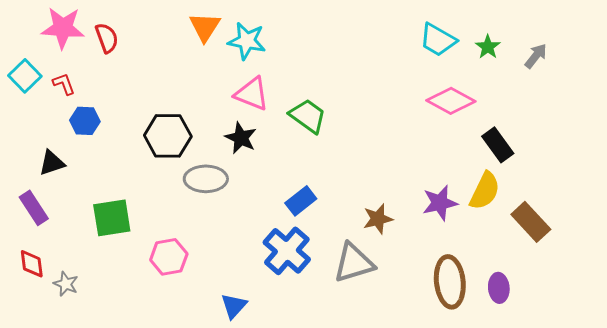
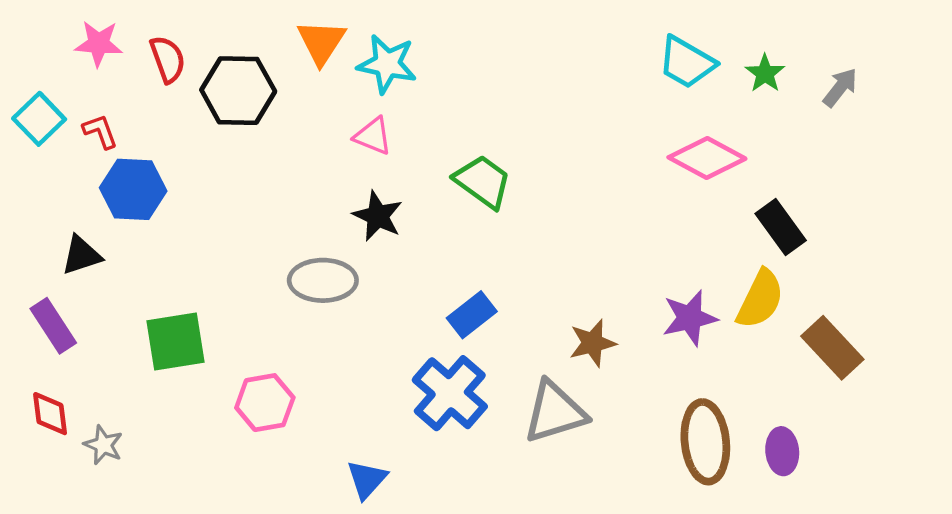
pink star: (63, 28) -> (99, 44), size x0.7
pink triangle: (252, 94) -> (373, 136), moved, size x0.7
blue hexagon: (85, 121) -> (133, 189), size x1.4
black hexagon: (168, 136) -> (238, 91), moved

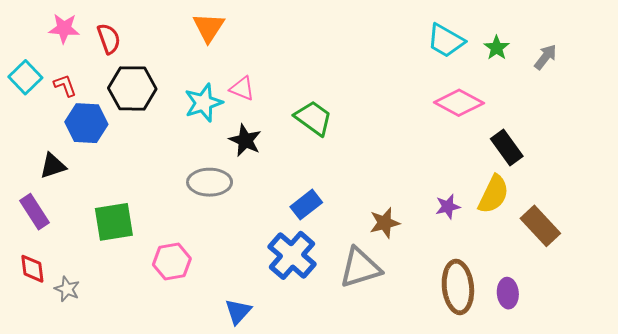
cyan star: (387, 64) -> (203, 103), moved, turned -30
black hexagon: (238, 91) -> (132, 88), moved
purple star: (690, 318) -> (448, 207), size x0.7

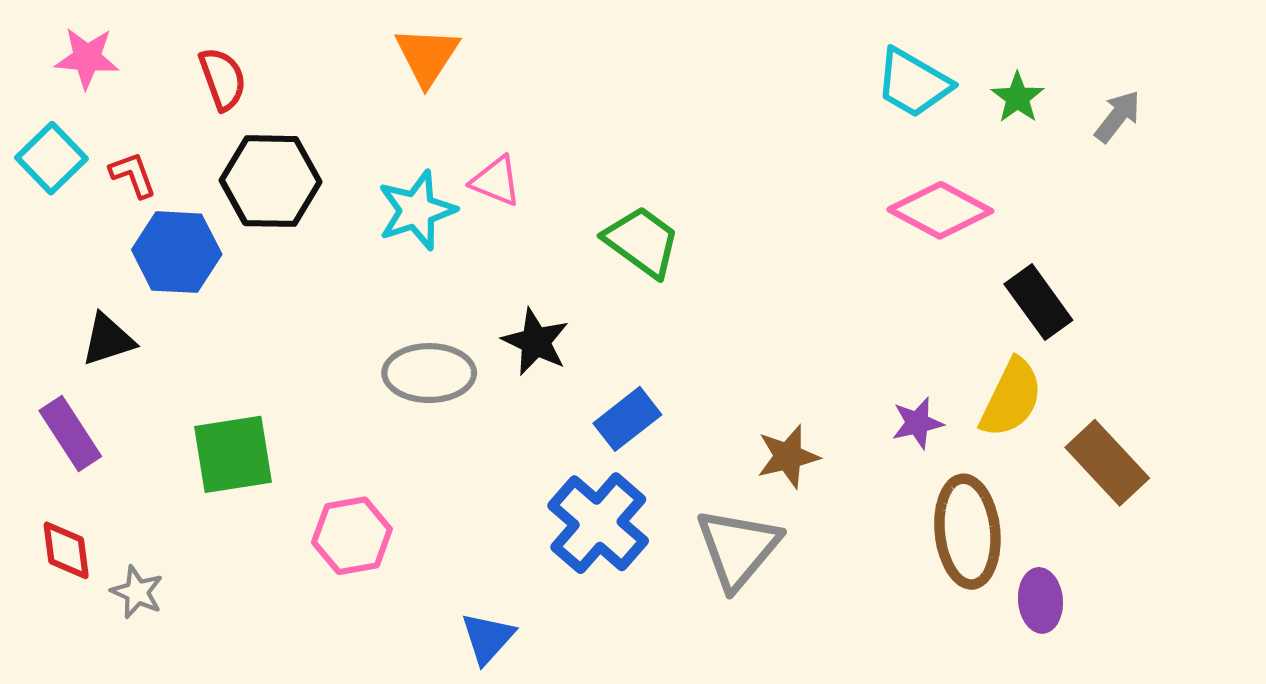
pink star: (64, 28) -> (87, 58), moved
black star: (245, 140) -> (536, 342), moved
gray triangle: (360, 268) -> (738, 548), turned -33
brown ellipse: (458, 287) -> (967, 532), moved

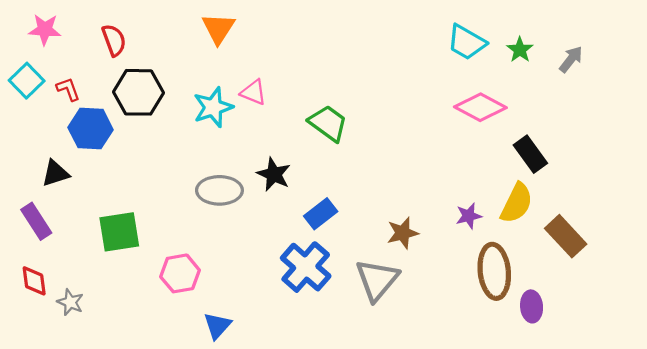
blue triangle: (488, 638) -> (217, 326), moved

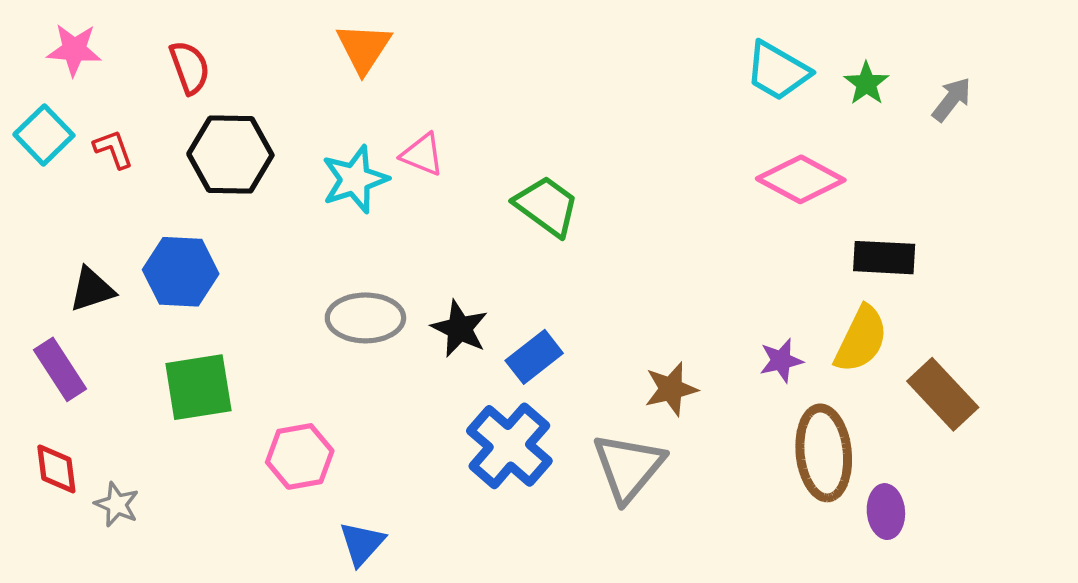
blue hexagon: (91, 129) -> (181, 272), moved
black rectangle: (530, 154) -> (884, 258), turned -51
black star: (274, 174) -> (460, 329), moved

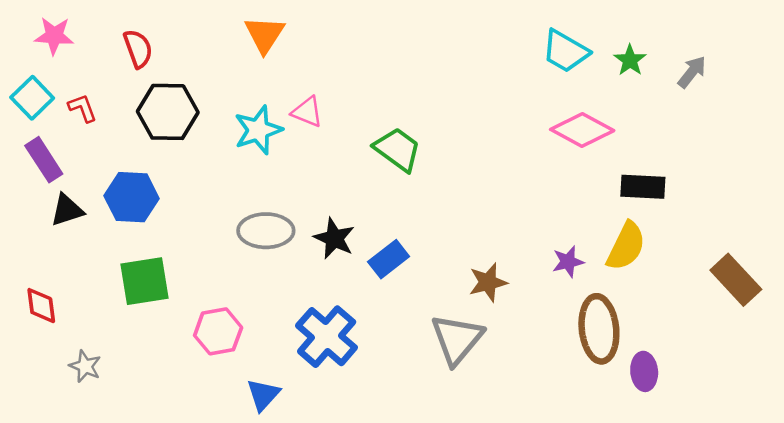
purple rectangle: (60, 369) -> (44, 160), moved
brown rectangle: (943, 394) -> (736, 280), moved
blue cross: (509, 446) -> (327, 337), moved
red diamond: (56, 469) -> (41, 306), moved

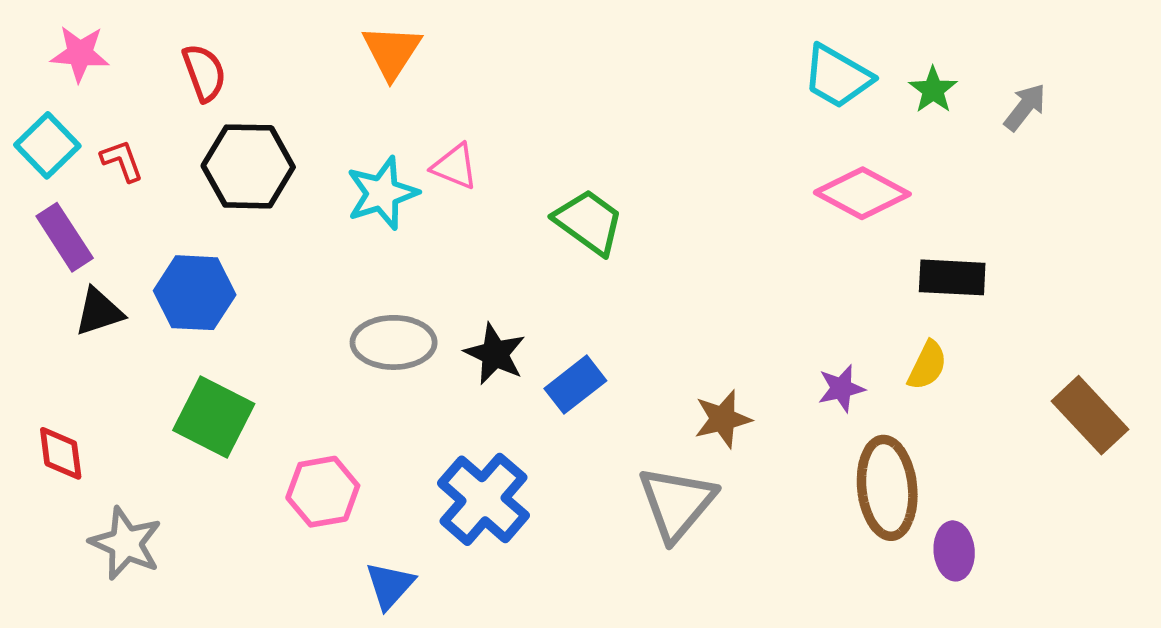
yellow semicircle: (626, 246) -> (927, 365), size x0.7
green square: (144, 281) -> (214, 417), turned 36
gray star: (85, 366) -> (126, 543), size x1.5

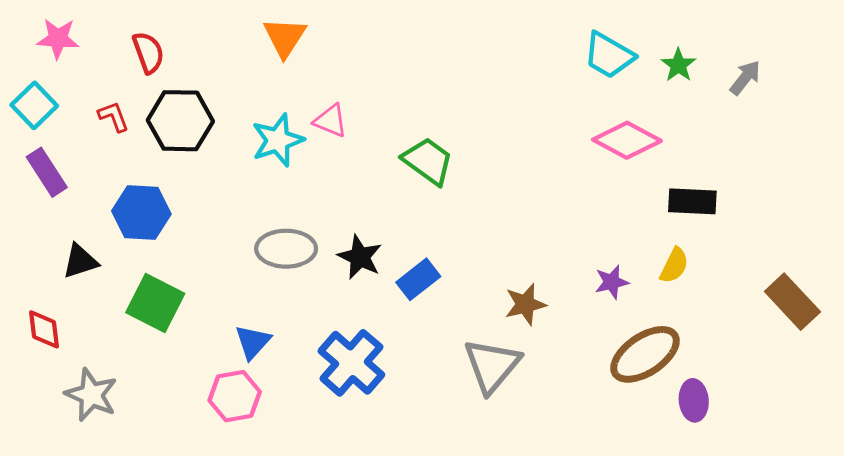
red L-shape: (122, 161) -> (114, 117), moved
black triangle: (99, 312) -> (80, 261), moved
brown ellipse: (887, 488) -> (645, 354), turned 62
pink hexagon: (323, 492) -> (235, 396), moved
blue triangle: (390, 585) -> (253, 342), moved

